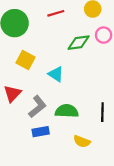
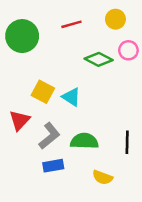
green diamond: (79, 43) -> (99, 59), turned 35
yellow square: (25, 60) -> (43, 92), moved

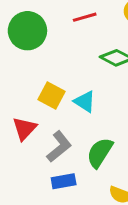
green semicircle: (84, 141) -> (100, 153), turned -60

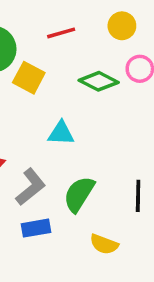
yellow square: (52, 95) -> (29, 78), moved
cyan triangle: (85, 101) -> (61, 133), turned -30

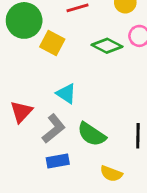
cyan triangle: (61, 133) -> (66, 94), moved, turned 30
green semicircle: (79, 194) -> (92, 134), turned -88

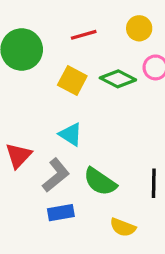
yellow square: (52, 43) -> (72, 81), moved

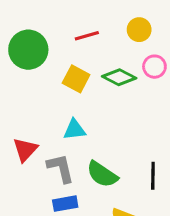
cyan triangle: (71, 134) -> (74, 130), turned -40
gray L-shape: (56, 175) -> (61, 168), turned -64

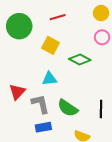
yellow circle: (139, 30) -> (101, 13), moved
green diamond: (119, 77) -> (80, 60), moved

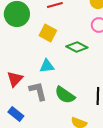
blue rectangle: (43, 127) -> (16, 114), moved, turned 49

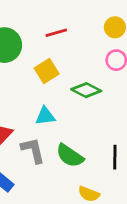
yellow square: (48, 33) -> (47, 71), turned 30

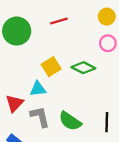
yellow square: (47, 71) -> (51, 67), moved
cyan triangle: (45, 116) -> (38, 89), moved

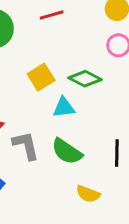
cyan triangle: (38, 89) -> (64, 107), moved

